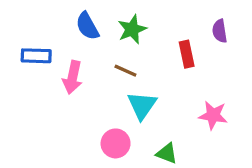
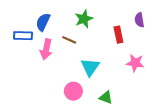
blue semicircle: (87, 26) -> (43, 22), moved, turned 54
brown line: (125, 71) -> (69, 40), moved
pink star: (213, 115) -> (135, 63), moved

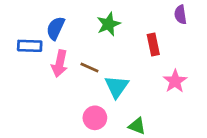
purple semicircle: (139, 20) -> (180, 15), moved
brown line: (69, 40) -> (89, 68), moved
pink star: (135, 63) -> (175, 81), turned 30

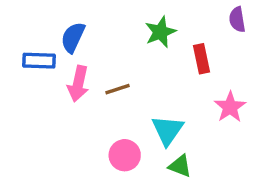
green star: (108, 24) -> (160, 32), moved
brown line: (89, 68) -> (118, 89), turned -42
cyan triangle: (117, 87) -> (168, 130), moved

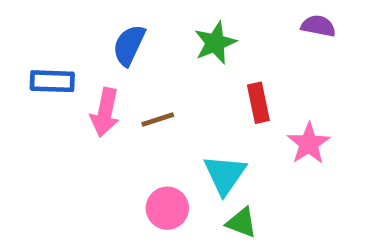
purple semicircle: (237, 19) -> (318, 26), turned 110
blue semicircle: (73, 37) -> (129, 45), moved
red rectangle: (201, 59) -> (258, 103), moved

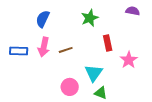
blue semicircle: (129, 45) -> (43, 19), moved
blue rectangle: (52, 81) -> (19, 51), moved

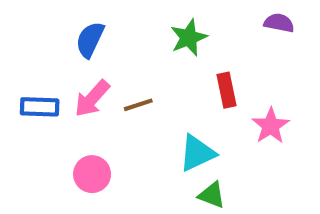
pink arrow: (44, 47) -> (92, 98), turned 30
cyan triangle: (94, 73) -> (197, 153), turned 30
pink circle: (70, 87) -> (92, 174), moved

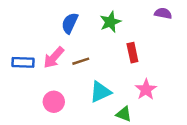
blue semicircle: (90, 40) -> (70, 23), moved
pink star: (271, 126) -> (146, 89), moved
cyan triangle: (197, 153) -> (100, 92), moved

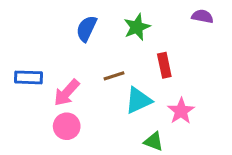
pink arrow: (54, 58) -> (67, 93), moved
brown line: (81, 61) -> (114, 76), moved
cyan triangle: (100, 92) -> (138, 100), moved

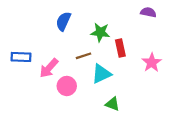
green star: (137, 27) -> (100, 32), moved, turned 30
pink star: (181, 111) -> (152, 63), moved
pink circle: (67, 126) -> (67, 86), moved

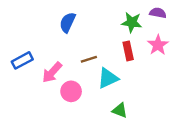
green star: (100, 32) -> (132, 22), moved
blue rectangle: (21, 57) -> (22, 60), turned -30
pink star: (152, 63) -> (158, 45), moved

